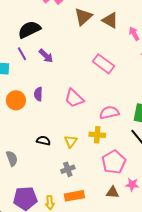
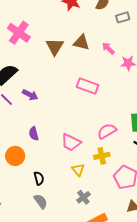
pink trapezoid: (74, 98) -> (71, 142), moved
orange circle: (16, 100) -> (15, 156), moved
black semicircle: (43, 141) -> (39, 178), moved, turned 80
gray semicircle: (12, 158) -> (41, 201), moved

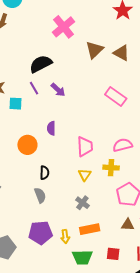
pink trapezoid: (71, 142) -> (85, 146), turned -135
gray cross: (83, 197) -> (82, 203), turned -32

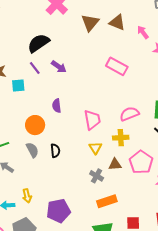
gray semicircle: (40, 195) -> (32, 150), moved
brown triangle: (128, 225) -> (115, 164), moved
yellow arrow: (65, 237) -> (27, 196), moved

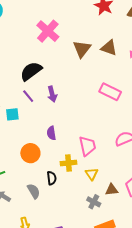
purple arrow: (59, 67) -> (52, 94), turned 42
yellow cross: (121, 138) -> (69, 163), moved
gray semicircle: (32, 150) -> (34, 191), moved

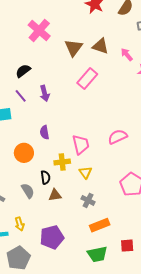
black semicircle: (31, 71) -> (23, 71), size x0.7
pink rectangle: (110, 92) -> (87, 78), moved, turned -75
brown triangle: (112, 190) -> (55, 195), moved

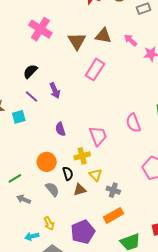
pink semicircle: (118, 137) -> (133, 123), turned -78
orange circle: (24, 153) -> (47, 162), moved
yellow triangle: (85, 172) -> (95, 175), moved
orange rectangle: (100, 225) -> (113, 215), moved

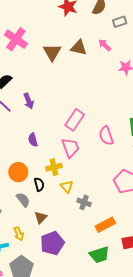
pink arrow: (131, 40) -> (105, 45), moved
pink rectangle: (95, 70) -> (75, 120), moved
brown triangle: (80, 190) -> (41, 217), moved, turned -32
orange rectangle: (113, 215) -> (105, 225), moved

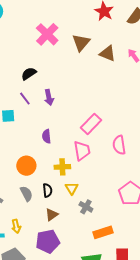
brown triangle: (52, 52) -> (81, 43), moved
black semicircle: (39, 184) -> (48, 190), moved
brown triangle: (41, 217) -> (52, 215), moved

